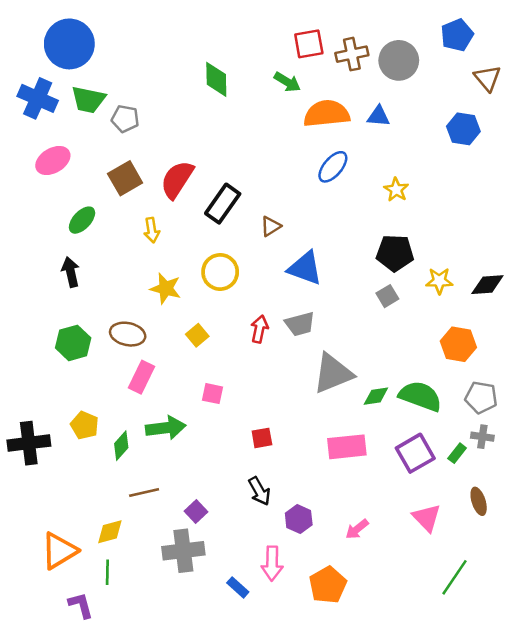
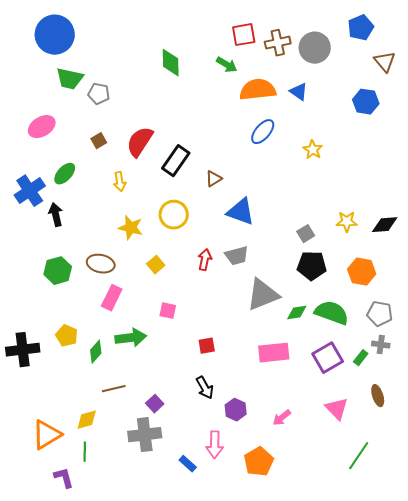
blue cross: (38, 98) -> (30, 191), moved, turned 32
blue triangle: (378, 116) -> (299, 92), turned 30
brown square: (125, 178) -> (99, 141), size x0.6
black pentagon: (395, 253) -> (312, 266), moved

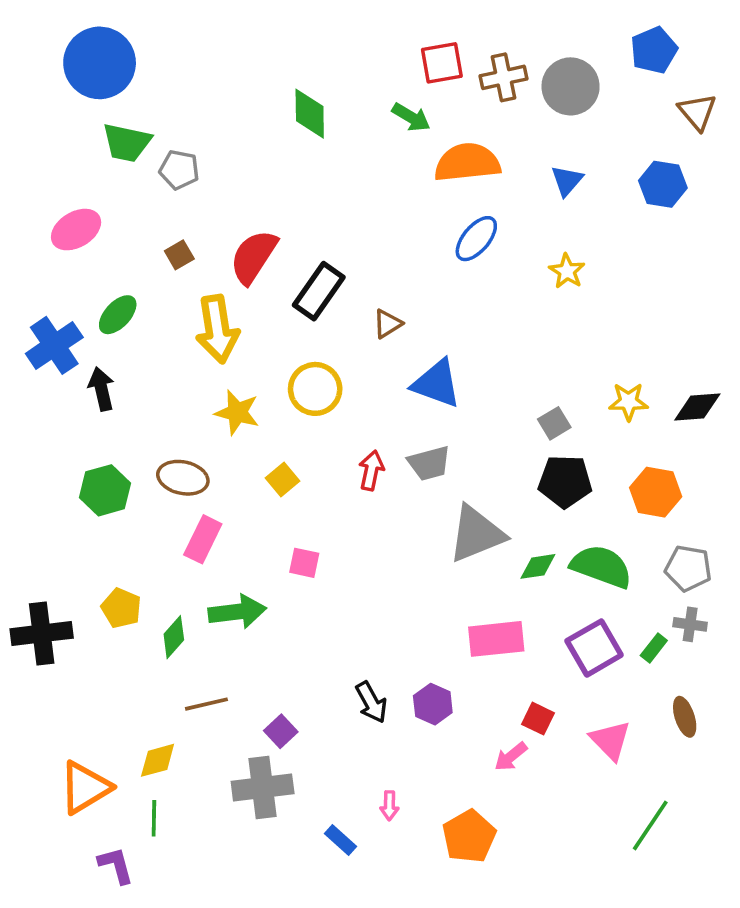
blue triangle: (299, 92) -> (567, 181), moved, turned 36
yellow arrow: (120, 182) -> (217, 329), size x1.8
red square: (207, 346) -> (538, 719), moved, turned 36
purple hexagon: (236, 410) -> (433, 704), moved
pink arrow: (215, 445) -> (389, 806), size x0.6

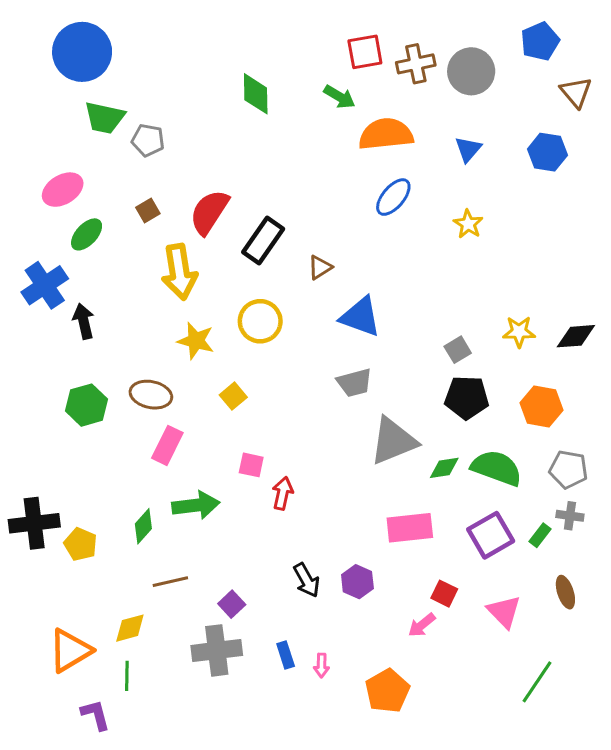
green ellipse: (118, 315) -> (87, 234), moved
red arrow: (371, 470) -> (283, 493), moved
yellow pentagon: (121, 608) -> (81, 544), moved
blue rectangle: (340, 840) -> (286, 655), moved, turned 30

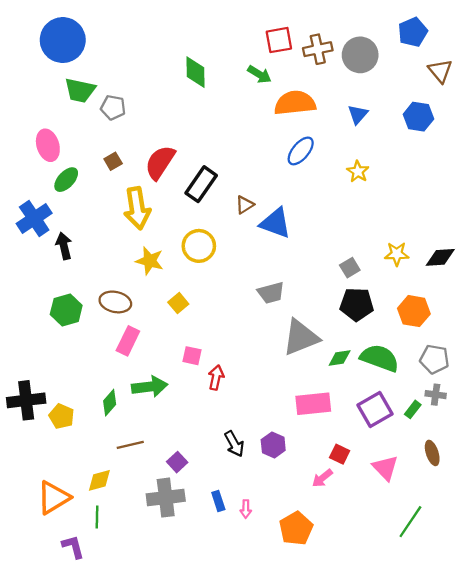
pink ellipse: (63, 190) -> (48, 145), turned -76
blue triangle: (360, 317) -> (275, 223), moved

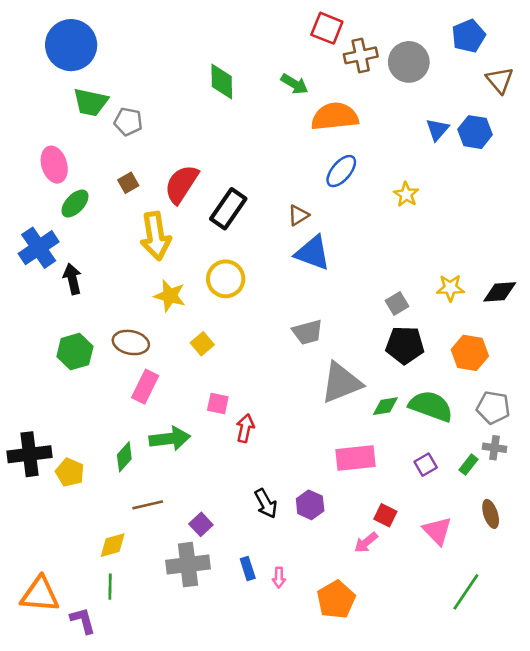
red square: (279, 40) -> (327, 28), moved, turned 32
blue triangle: (358, 114) -> (437, 129), moved
brown triangle: (245, 205) -> (298, 215), moved
purple square: (375, 409) -> (426, 465), size x0.6
orange triangle: (54, 498) -> (40, 594), moved, turned 36

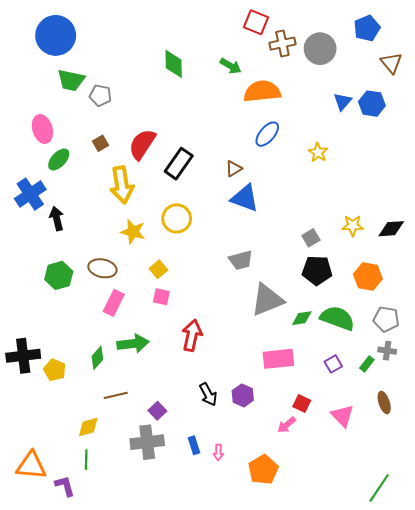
pink square: (218, 404) -> (161, 297), moved
red arrow: (245, 428) -> (192, 335), size x1.4
green line: (466, 592) -> (379, 488), moved

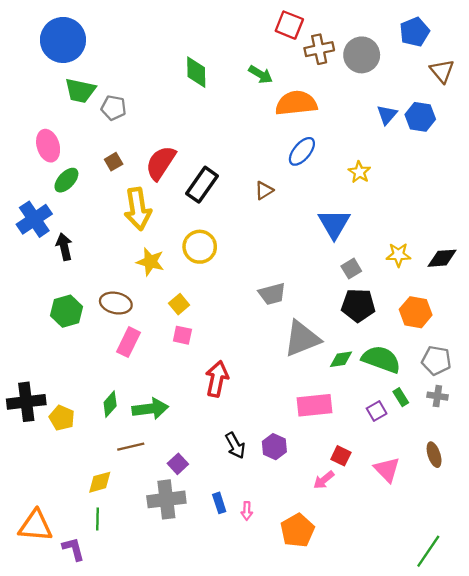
blue triangle: (245, 198) -> (334, 224), moved, turned 40
green arrow: (133, 344) -> (150, 409), moved
green rectangle: (367, 364) -> (401, 397), moved, turned -70

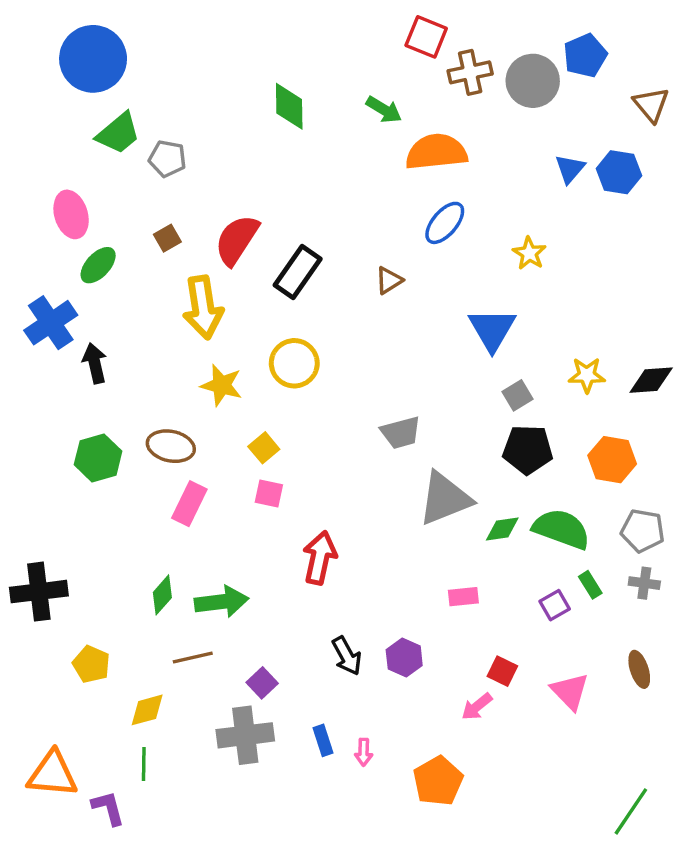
blue pentagon: (415, 32) -> (585, 55), moved
green trapezoid: (80, 91) -> (118, 133), turned -52
pink rectangle: (315, 405) -> (463, 597), size x0.6
yellow pentagon: (62, 418) -> (91, 664), moved

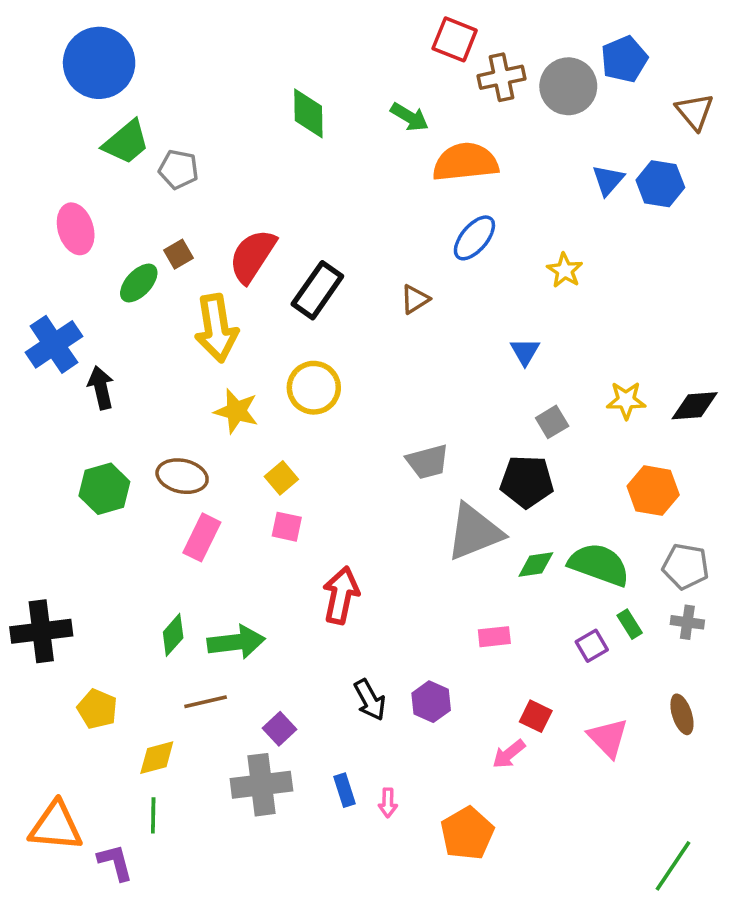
green ellipse: (98, 265) -> (139, 283), moved
blue triangle: (492, 329) -> (525, 352), size x0.6
black pentagon: (528, 450) -> (527, 482), moved

